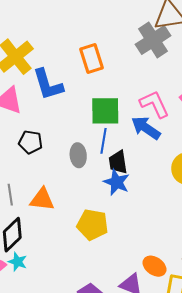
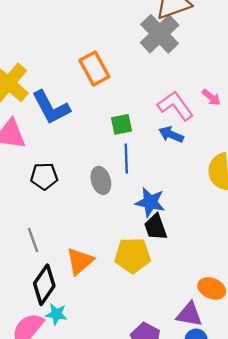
green square: (105, 111) -> (122, 124), size x0.6
blue arrow: (146, 128) -> (171, 135), size x0.7
black trapezoid: (118, 162) -> (156, 227), moved
orange triangle: (42, 199) -> (80, 261), moved, turned -36

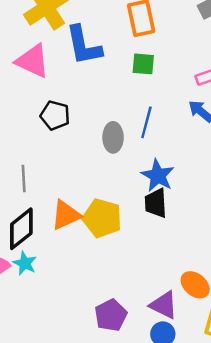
green square: (122, 124) -> (143, 64), moved
yellow pentagon: (133, 255) -> (102, 218), moved

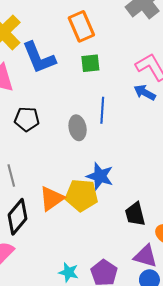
blue star: (158, 176) -> (100, 176), moved
black trapezoid: (156, 203) -> (135, 214), moved
cyan star: (25, 263) -> (69, 272), moved

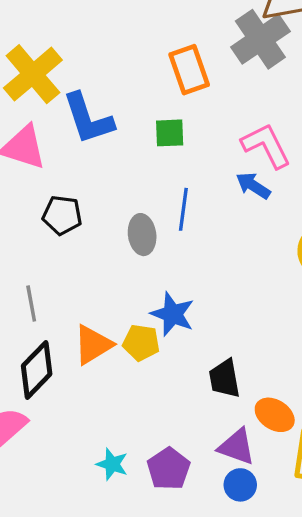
orange rectangle: (81, 26) -> (189, 70), moved
yellow pentagon: (82, 195) -> (141, 343), size x0.7

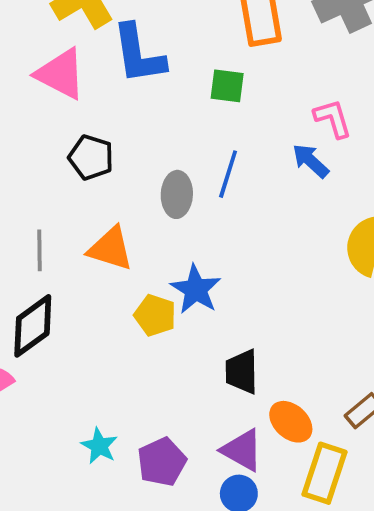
pink L-shape: (266, 146) -> (333, 119), size x0.7
orange triangle: (93, 345) -> (111, 249), moved, turned 39

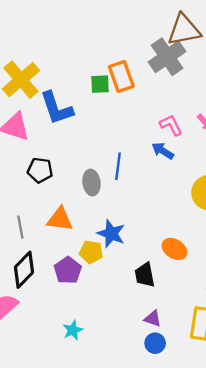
green square: (227, 86) -> (100, 84), moved
orange ellipse: (291, 422) -> (174, 249), moved
cyan star: (99, 446) -> (73, 330), turned 30
purple triangle: (242, 450) -> (153, 319), size x0.7
purple pentagon: (162, 462) -> (68, 270), moved

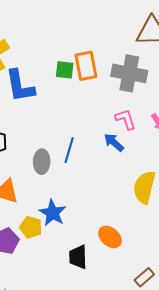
gray cross: (167, 57) -> (129, 73), moved, turned 36

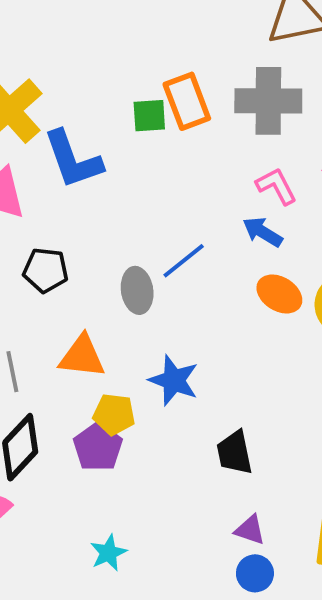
blue line: (69, 150) -> (184, 261), turned 45
yellow pentagon: (31, 227) -> (114, 414), moved
orange ellipse: (110, 237) -> (279, 294), moved

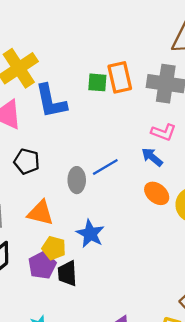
pink L-shape: (276, 186) -> (164, 132), turned 130
black trapezoid: (235, 453) -> (67, 273), moved

